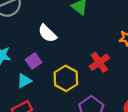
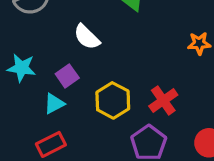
red cross: (99, 62) -> (163, 100), moved

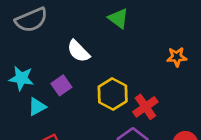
yellow hexagon: (113, 100) -> (113, 94), moved
cyan triangle: (54, 104) -> (37, 107), moved

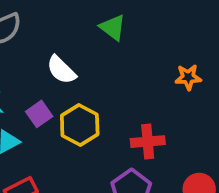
yellow hexagon: (113, 94) -> (80, 125), moved
red cross: (145, 107) -> (148, 142), turned 30

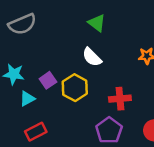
white semicircle: (61, 70) -> (92, 57), moved

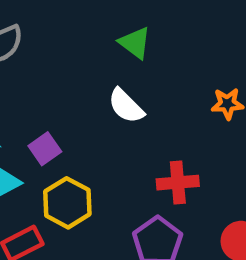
yellow hexagon: (75, 88) -> (67, 203), moved

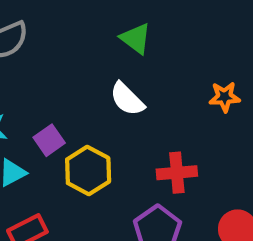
yellow hexagon: (67, 203) -> (88, 171), moved

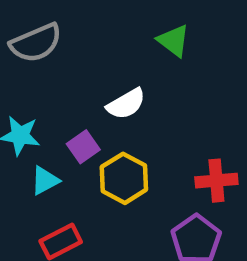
white semicircle: (127, 99) -> (126, 104), moved, turned -75

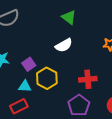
white semicircle: (126, 104) -> (64, 45), moved
cyan triangle: (45, 181) -> (25, 86), moved, turned 32

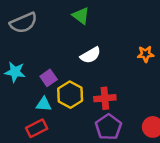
green triangle: (69, 17) -> (81, 16), moved
red cross: (88, 79) -> (105, 98), moved

